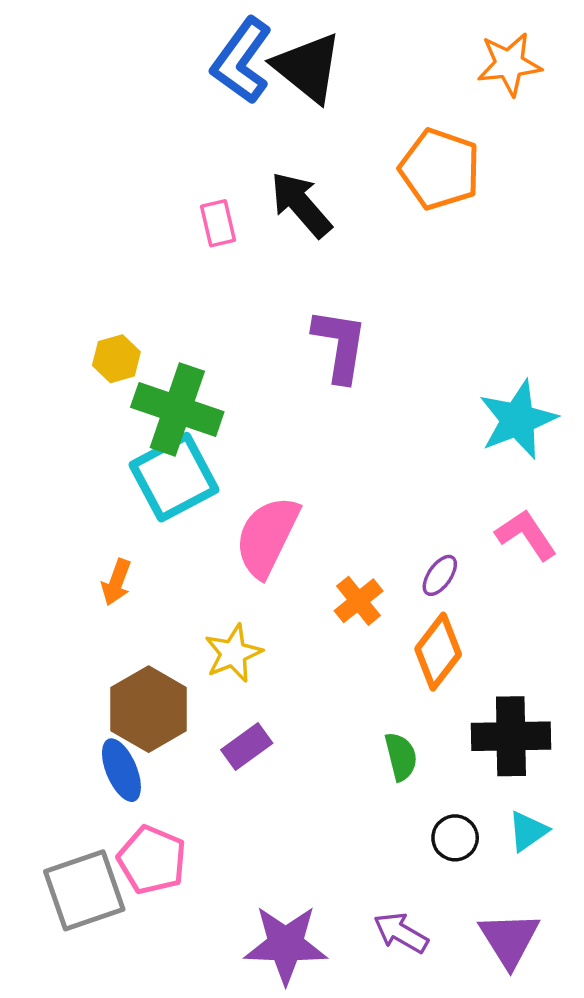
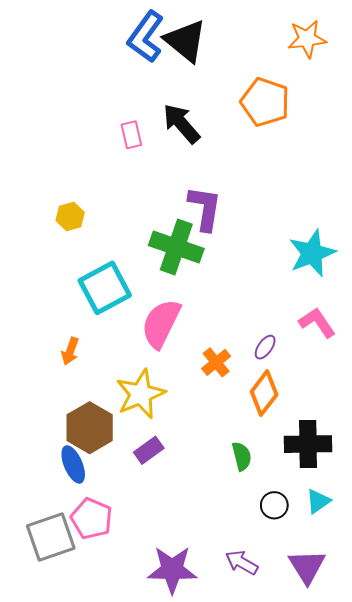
green cross: (177, 409) -> (176, 247), moved
yellow star: (233, 653) -> (141, 394), size x1.4

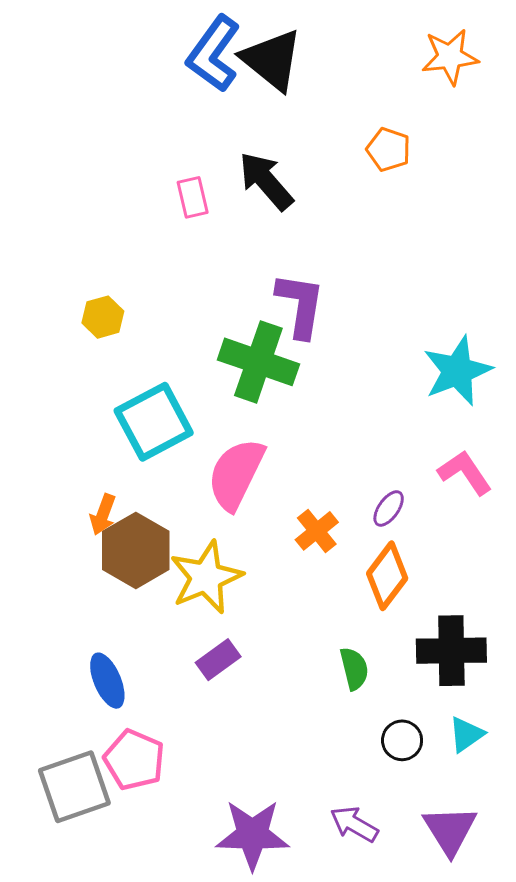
orange pentagon: (265, 102) -> (389, 149), size x0.6
brown hexagon: (90, 428) -> (136, 550), moved

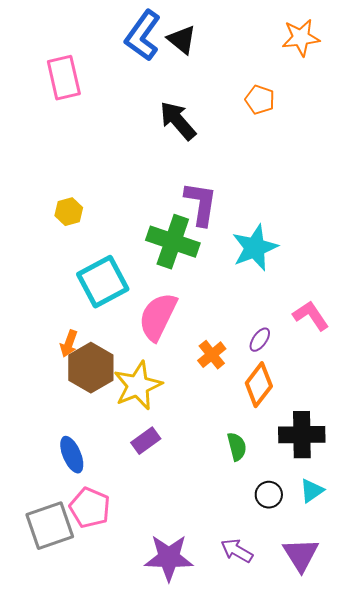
black triangle: (272, 60) -> (182, 40), size x0.7
pink rectangle: (193, 197) -> (64, 78), moved, size x1.6
cyan star: (457, 371) -> (255, 248), moved

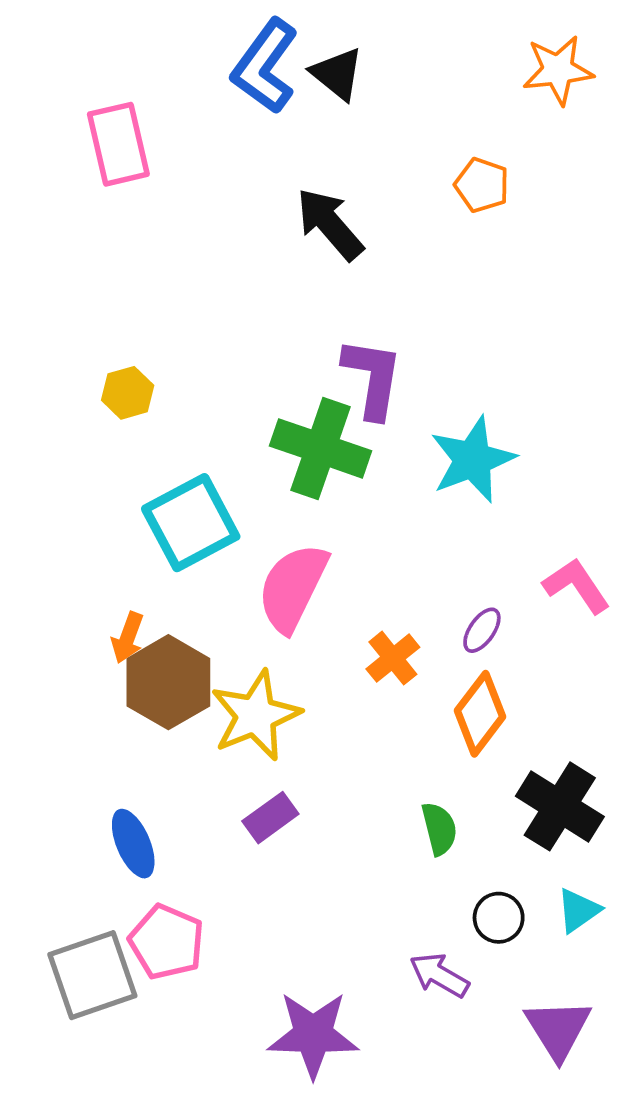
black cross: (302, 435) -> (560, 806), turned 33
purple arrow: (237, 551) -> (439, 975), moved

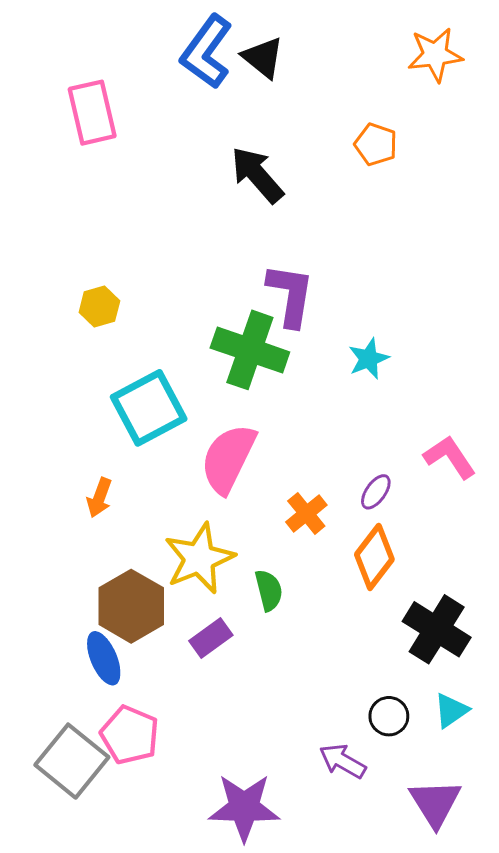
cyan star: (473, 460) -> (369, 359), size x0.6
brown hexagon: (168, 682) -> (131, 606), moved
green semicircle: (439, 829) -> (269, 590), moved
gray square: (92, 975) -> (72, 761), turned -32

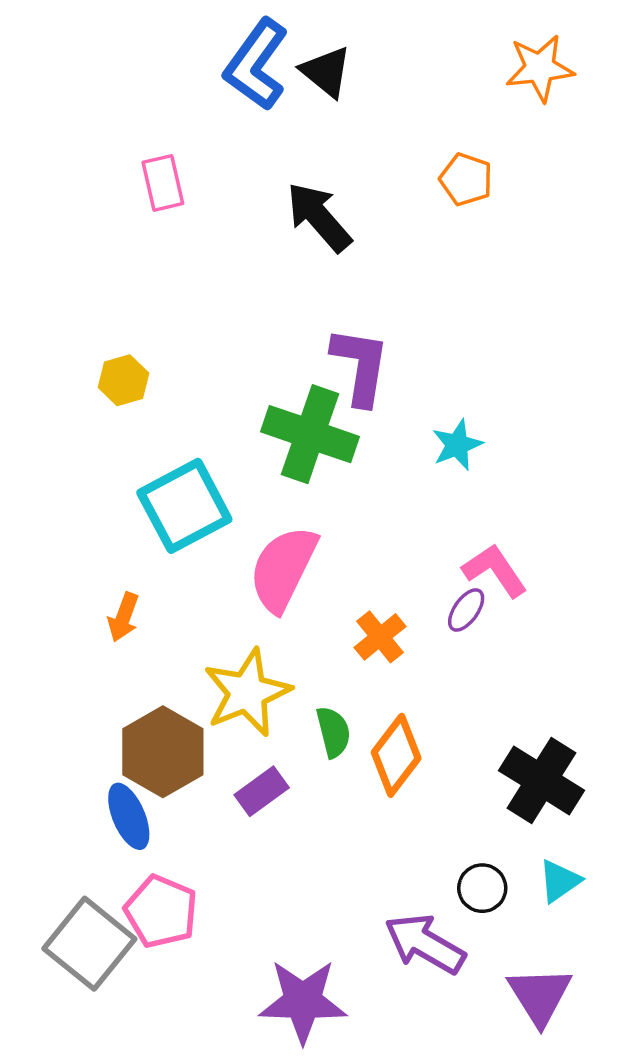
pink rectangle: (92, 113) -> (163, 183), moved, size x0.7
pink L-shape: (450, 457) -> (495, 571), moved
orange diamond: (374, 557) -> (396, 755), moved
purple arrow: (343, 761) -> (425, 944), size x1.4

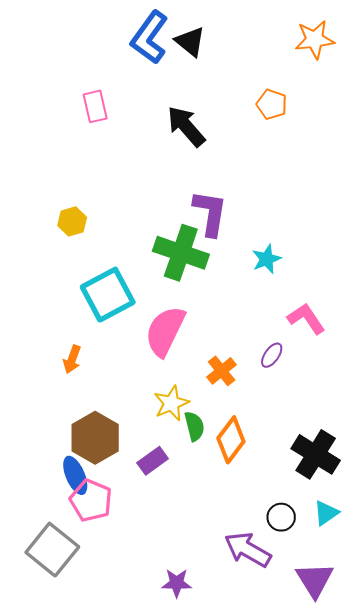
pink L-shape: (495, 571) -> (306, 319), moved
yellow star: (247, 693) -> (171, 403), moved, size x0.7
pink pentagon: (161, 911) -> (91, 500), moved
purple star: (303, 1001) -> (177, 583), size x0.6

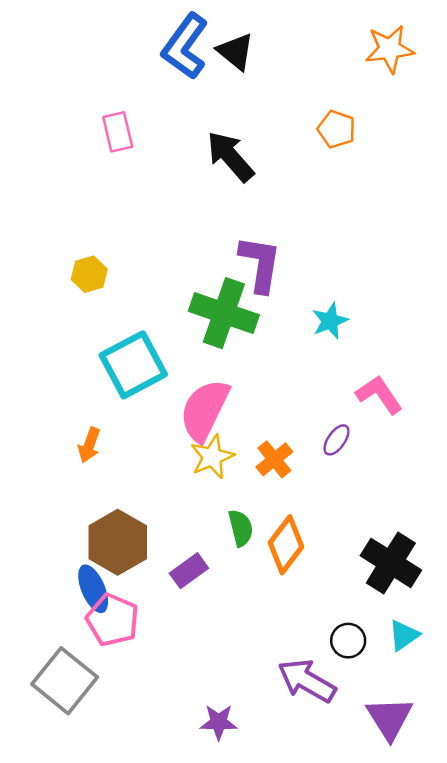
yellow star: (171, 403) -> (212, 457), moved

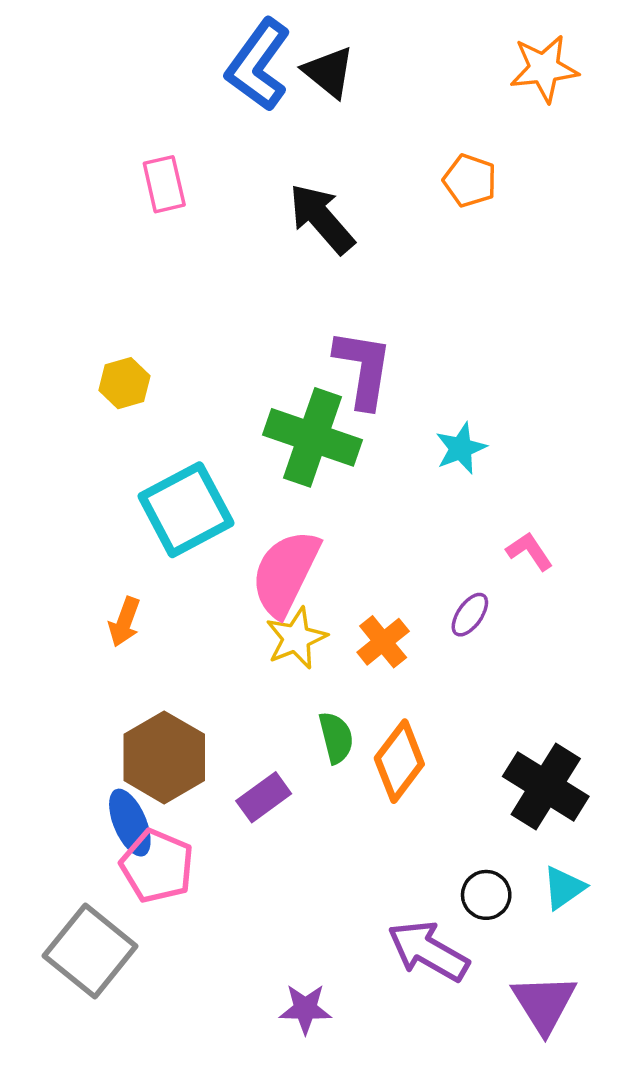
pink L-shape: (379, 395) -> (530, 551), size x0.7

